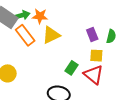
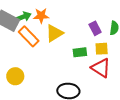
green rectangle: (71, 68) -> (80, 52), moved, turned 56

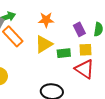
orange star: (41, 16) -> (46, 20), moved
yellow triangle: (54, 33) -> (44, 44), moved

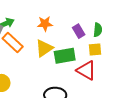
yellow square: (86, 50) -> (95, 50), moved
green rectangle: (64, 53) -> (65, 56), size x1.5

